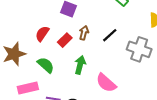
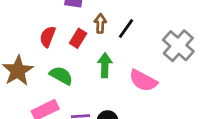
black line: (110, 35) -> (126, 29), moved
gray cross: (139, 49) -> (178, 46), moved, turned 35

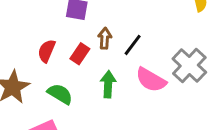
pink semicircle: (143, 81) -> (151, 80), moved

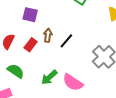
pink semicircle: (151, 80) -> (73, 82), moved
green arrow: (108, 84) -> (49, 77), moved, turned -138

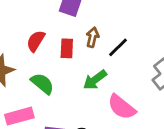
red rectangle: (31, 45) -> (67, 48), turned -40
green arrow: (49, 77) -> (95, 80), moved

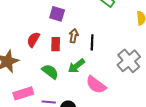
black line: (118, 47) -> (92, 42), turned -42
green semicircle: (42, 84) -> (50, 72), moved

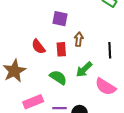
red semicircle: (33, 40) -> (38, 47), turned -63
black line: (92, 42) -> (110, 50), moved

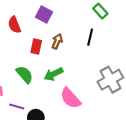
red semicircle: (38, 47) -> (14, 25), moved
black line: (110, 50) -> (90, 37), moved

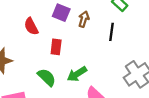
brown arrow: (57, 41) -> (84, 19), moved

